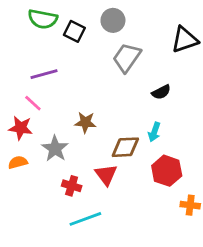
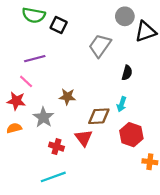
gray circle: (113, 20) -> (125, 16), moved
black semicircle: (161, 92) -> (127, 73), turned -48
cyan line: (85, 219) -> (53, 177), moved

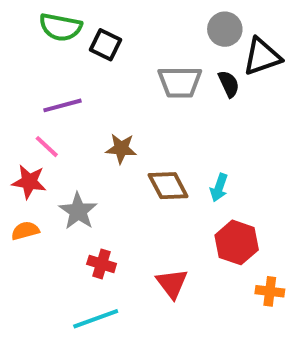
gray trapezoid: (100, 46) -> (180, 82), turned -125
black semicircle: (127, 73) -> (229, 84), moved, turned -40
brown star: (67, 97) -> (121, 148), moved
brown diamond: (99, 116) -> (168, 186), moved, turned 65
red triangle: (84, 138) -> (172, 284), moved

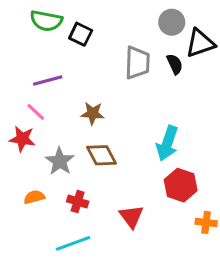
gray trapezoid: (180, 82) -> (137, 63), turned -88
brown diamond: (168, 186) -> (101, 155), moved
cyan arrow: (219, 188) -> (167, 143), size x1.6
orange semicircle: (25, 231) -> (34, 197), moved

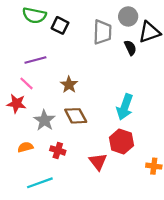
gray trapezoid: (137, 63) -> (102, 32), moved
brown star: (93, 113) -> (69, 85), turned 30
red hexagon: (181, 185) -> (121, 142), moved
cyan line: (73, 243) -> (40, 183), moved

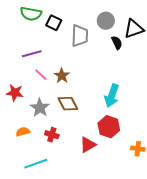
gray circle: (128, 16) -> (106, 21), moved
gray trapezoid: (102, 32) -> (80, 36), moved
pink line: (27, 83) -> (41, 75), moved
red triangle: (98, 162) -> (88, 145), turned 36

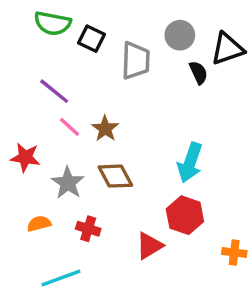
purple line: (32, 54) -> (54, 91), turned 54

